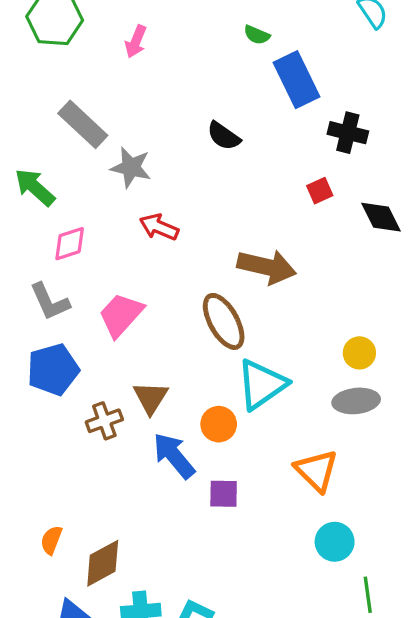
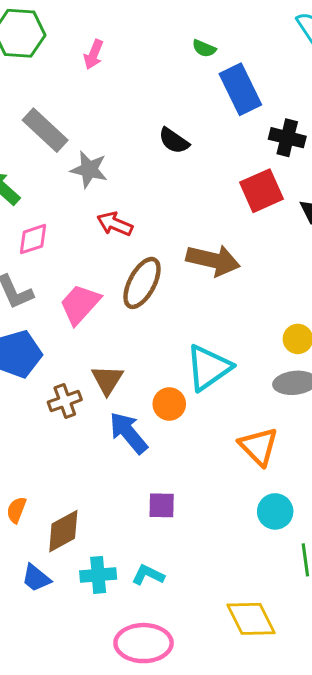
red square: (320, 191) -> (262, 191), size x1.8
brown ellipse: (224, 321) -> (142, 283), moved, turned 57
purple square: (224, 494) -> (162, 505), moved

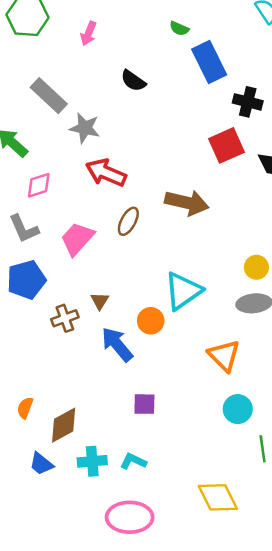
black semicircle: (174, 141) -> (133, 81), moved
red arrow: (115, 224) -> (106, 173), size x1.4
brown ellipse: (142, 283) -> (128, 221), size x0.7
brown triangle: (107, 380) -> (100, 301), size x0.7

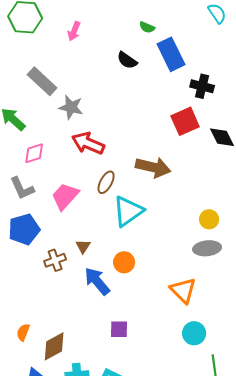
black semicircle: (133, 81) -> (127, 60), moved
cyan triangle: (183, 291) -> (128, 211), moved

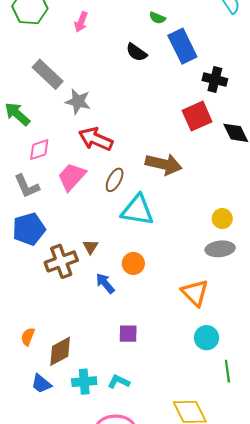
pink trapezoid: (65, 196) -> (72, 177), moved
cyan triangle: (128, 211) -> (138, 210), turned 44
brown cross: (55, 260) -> (61, 261), size x1.4
blue arrow: (97, 281) -> (105, 283), size x0.7

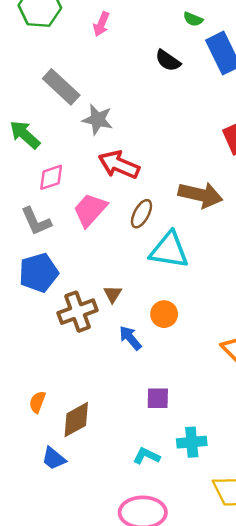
cyan cross: (84, 382) -> (192, 442), moved

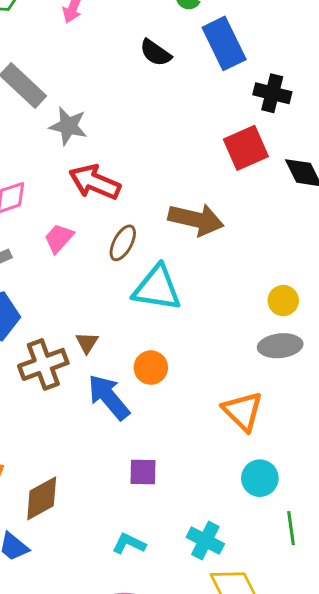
pink trapezoid: (90, 210) -> (59, 238), size x0.7
blue arrow: (130, 338) -> (109, 397), size x1.5
cyan cross: (192, 442) -> (205, 540), moved, turned 32

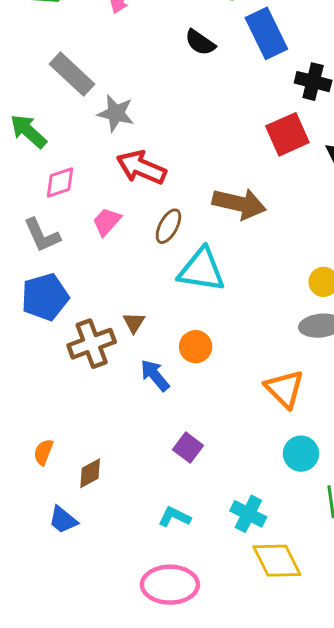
blue arrow: (109, 397) -> (155, 375), size x0.7
purple square: (143, 472) -> (188, 448), turned 36
brown diamond: (42, 498) -> (90, 473), size x0.7

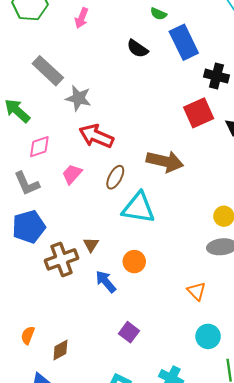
orange triangle: (284, 389) -> (196, 291), size x0.7

